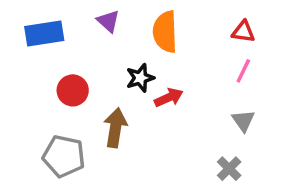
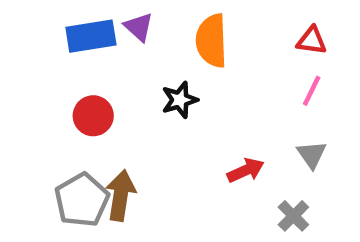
blue rectangle: (44, 34) -> (91, 36), moved
red arrow: (169, 98) -> (246, 170), moved
brown arrow: (115, 128) -> (120, 195), moved
gray pentagon: (64, 156) -> (82, 200), turned 30

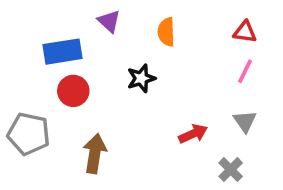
blue rectangle: (91, 36) -> (63, 52), moved
orange semicircle: (212, 41) -> (166, 32), size x0.7
gray pentagon: (82, 200) -> (29, 134), moved, turned -30

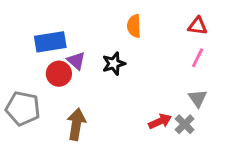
purple triangle: (109, 21) -> (76, 61), moved
red arrow: (193, 134) -> (160, 121), moved
gray cross: (231, 170) -> (185, 124), moved

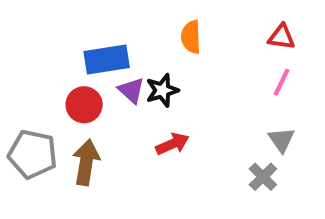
blue rectangle: (50, 42) -> (107, 60), moved
purple triangle: (76, 61) -> (131, 90), moved
red arrow: (160, 121) -> (172, 144), moved
brown arrow: (76, 124) -> (86, 162), moved

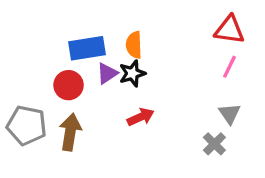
orange semicircle: (191, 37) -> (134, 45), moved
red triangle: (281, 37) -> (230, 30), size x1.4
purple triangle: (131, 90) -> (107, 73), turned 45

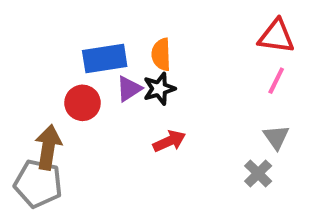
gray pentagon: (27, 125) -> (38, 184), moved
brown arrow: (70, 132) -> (48, 147), moved

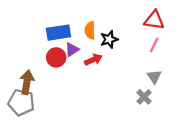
black star: (159, 89) -> (109, 39), moved
red circle: (83, 103) -> (56, 57), moved
red arrow: (169, 141) -> (93, 60), moved

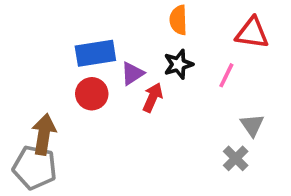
orange semicircle: (90, 30) -> (178, 20), moved
pink line: (154, 45) -> (226, 75), moved
purple triangle: (72, 50) -> (132, 73), moved
red arrow: (93, 60) -> (153, 97), turned -42

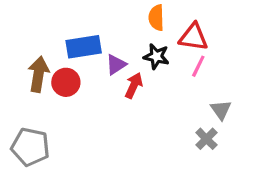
red triangle: (252, 33) -> (193, 37), moved
black star: (178, 64) -> (156, 56), turned 30
red circle: (92, 94) -> (66, 82), moved
brown arrow: (44, 134) -> (38, 74), moved

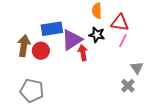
purple triangle: (116, 65) -> (72, 40), size x1.6
red arrow: (134, 86) -> (83, 53), turned -35
gray pentagon: (30, 147) -> (32, 91), moved

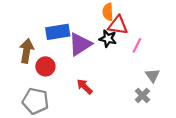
red triangle: (120, 23) -> (118, 25), moved
red circle: (41, 51) -> (45, 66), moved
red arrow: (83, 53) -> (84, 87), moved, turned -35

